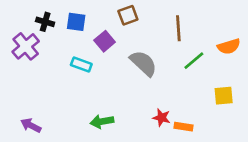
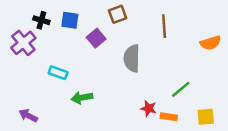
green line: (194, 61) -> (181, 89), moved
gray semicircle: (143, 63) -> (132, 58), turned -132
cyan rectangle: (81, 65) -> (58, 73), moved
yellow square: (224, 96) -> (206, 117), moved
green arrow: (102, 121) -> (82, 98), moved

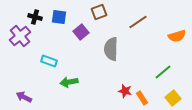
brown line: (164, 26) -> (138, 22), turned 60
green line: (181, 89) -> (163, 72), moved
orange rectangle: (169, 117) -> (142, 98), turned 48
yellow square: (206, 117) -> (173, 98), turned -35

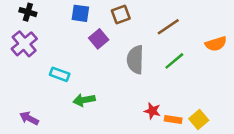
black cross: (35, 17) -> (28, 12), moved
blue square: (59, 17) -> (80, 13), moved
green line: (163, 72) -> (174, 61), moved
orange rectangle: (142, 98) -> (173, 119), turned -48
yellow square: (173, 98) -> (199, 119), moved

